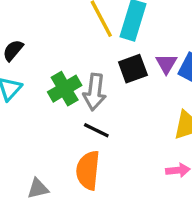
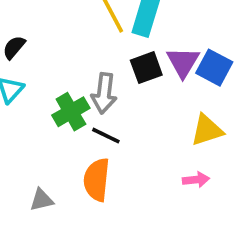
purple triangle: (166, 64) -> (183, 62), size x1.4
green cross: (65, 89) -> (71, 112), moved

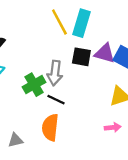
purple triangle: (183, 62) -> (105, 53), turned -45
black square: (146, 68) -> (81, 57), turned 30

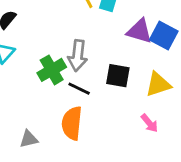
black square: (81, 57) -> (118, 76), moved
pink arrow: (113, 127) -> (149, 123), turned 56

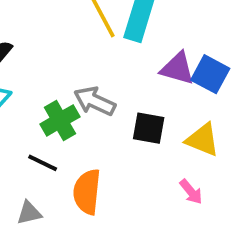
gray arrow: (78, 56) -> (95, 101), turned 108
yellow triangle: (158, 84) -> (203, 140), turned 40
black line: (79, 89) -> (43, 163), moved

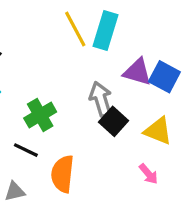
gray arrow: (95, 101) -> (101, 99), moved, turned 48
black square: (149, 128) -> (113, 121), turned 32

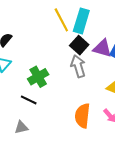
black square: (113, 121) -> (79, 45), moved
orange semicircle: (62, 174) -> (82, 116), moved

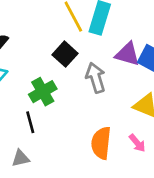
black square: (79, 45) -> (65, 54), moved
black line: (29, 100) -> (30, 122), turned 49

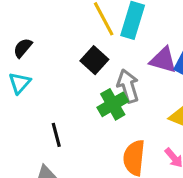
green cross: (43, 92) -> (113, 104), moved

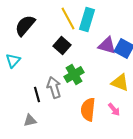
black semicircle: (23, 48) -> (25, 26), moved, size x1.6
gray arrow: (128, 86) -> (54, 88), moved

